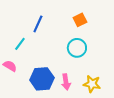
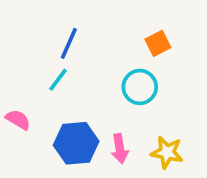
orange square: (80, 20) -> (158, 43), moved
cyan line: (20, 44) -> (58, 80), moved

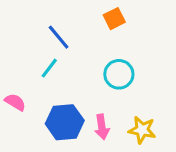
blue line: (69, 43) -> (59, 37), turned -64
orange square: (158, 43) -> (114, 19), moved

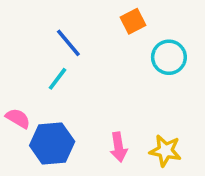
cyan circle: (119, 74) -> (169, 57), moved
blue hexagon: (65, 122) -> (52, 143), moved

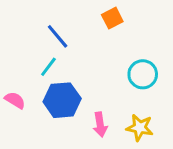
cyan circle: (169, 57) -> (143, 74), moved
blue hexagon: (52, 143) -> (62, 100), moved

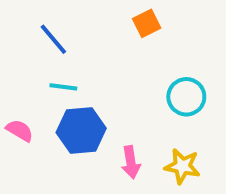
blue line: (58, 36) -> (53, 39), moved
cyan line: (48, 67) -> (63, 87), turned 60

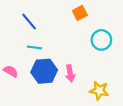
cyan circle: (186, 97) -> (101, 40), moved
pink arrow: (131, 162) -> (70, 73), moved

